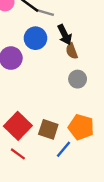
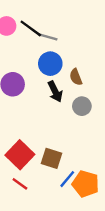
black arrow: (65, 35) -> (55, 92), moved
blue circle: (35, 38) -> (50, 64), moved
orange pentagon: (81, 127) -> (86, 184), moved

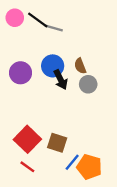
blue circle: (50, 64) -> (53, 66), moved
gray circle: (82, 106) -> (88, 84), moved

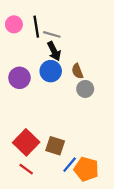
black line: (38, 20) -> (36, 27), turned 45
black arrow: (61, 80) -> (54, 51), moved

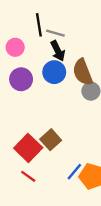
pink circle: (14, 24) -> (15, 47), moved
brown semicircle: (77, 71) -> (83, 72), size x1.6
brown square: (55, 146) -> (51, 140), moved, turned 30

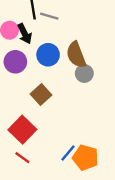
black arrow: (58, 51) -> (25, 34), moved
brown square: (51, 140) -> (41, 94), moved

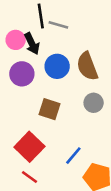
gray circle: (84, 73) -> (94, 103), moved
brown square: (41, 94) -> (50, 109), turned -30
blue line: (68, 153) -> (73, 156), moved

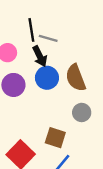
black arrow: (32, 44) -> (40, 56), moved
brown square: (50, 109) -> (55, 138), moved

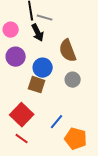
blue circle: (47, 78) -> (43, 68), moved
brown square: (55, 138) -> (37, 85), moved

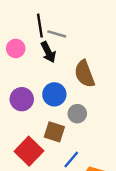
purple circle: (16, 57) -> (22, 99), moved
gray circle: (73, 80) -> (77, 114), moved
brown square: (37, 85) -> (54, 132), moved

